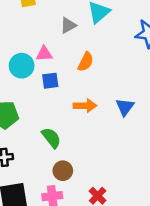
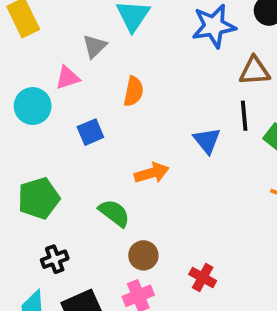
pink triangle: (44, 54) -> (68, 78), moved
cyan circle: (22, 66) -> (33, 106), moved
orange arrow: (85, 106) -> (152, 173), moved

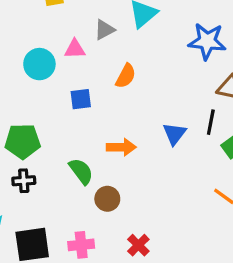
brown circle: (143, 255) -> (107, 199), moved
black cross: (55, 259) -> (24, 181), moved

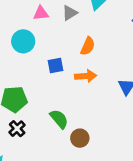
pink triangle: (75, 49) -> (41, 13), moved
orange arrow: (121, 147) -> (86, 76), moved
black cross: (24, 181) -> (17, 129), turned -35

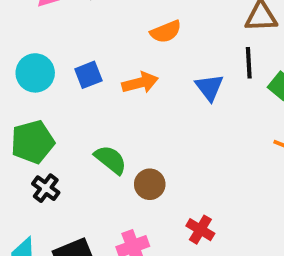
cyan circle: (23, 41) -> (35, 73), moved
orange semicircle: (88, 46) -> (166, 32), moved, turned 54

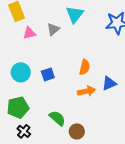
orange semicircle: (166, 32) -> (85, 67), moved, turned -56
orange arrow: (140, 83) -> (86, 91), moved
blue triangle: (209, 87) -> (109, 83), turned 42

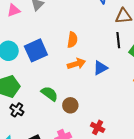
blue square: (48, 74) -> (36, 50), size x1.6
blue triangle: (109, 83) -> (100, 68), moved

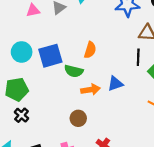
orange arrow: (76, 64) -> (91, 90), moved
green semicircle: (49, 94) -> (74, 71), moved, turned 150

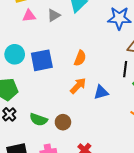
green semicircle: (74, 71) -> (39, 120), moved
orange arrow: (91, 90) -> (78, 86), moved, turned -42

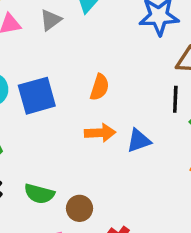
orange arrow: (78, 86) -> (100, 133), turned 48
brown circle: (63, 122) -> (79, 208), moved

